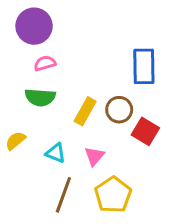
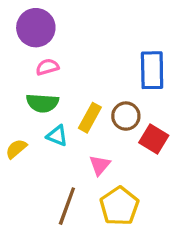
cyan triangle: (56, 153) -> (57, 136), moved

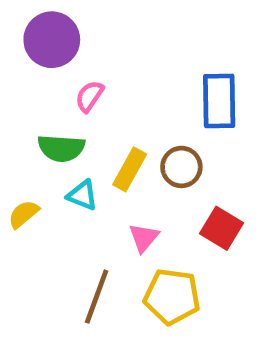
pink semicircle: (47, 67) -> (89, 96), moved, turned -40
red square: (154, 139) -> (221, 228), moved
yellow pentagon: (119, 206) -> (172, 297), turned -30

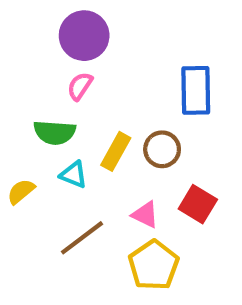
purple circle: (52, 40) -> (84, 36), moved
pink triangle: (144, 238) -> (145, 215), moved, turned -44
brown line: (97, 297) -> (82, 238), moved, turned 33
yellow pentagon: (172, 297) -> (154, 265), turned 30

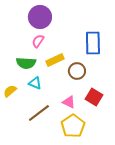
yellow rectangle: (116, 151) -> (55, 60), moved, turned 36

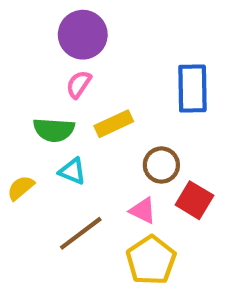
brown circle: (77, 71) -> (161, 165), moved

